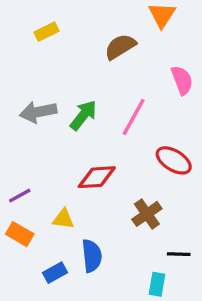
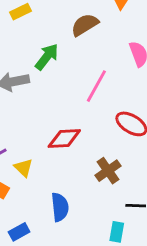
green arrow: (83, 115) -> (47, 57), moved
yellow triangle: (63, 219) -> (23, 168), moved, turned 36
blue rectangle: (55, 273) -> (19, 232), moved

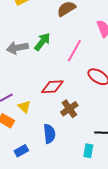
green arrow: (47, 57) -> (42, 42), moved
brown cross: (108, 171) -> (69, 109), moved

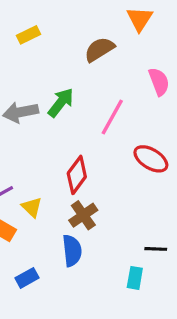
red diamond: (52, 87) -> (77, 175), turned -50
brown cross: (69, 109) -> (83, 215), moved

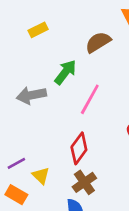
green arrow: (61, 103) -> (65, 72), moved
pink line: (112, 117) -> (90, 99), moved

